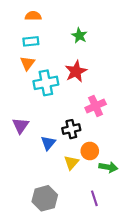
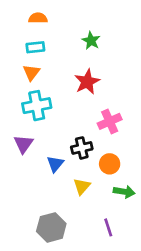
cyan cross: (46, 83) -> (37, 106), moved
orange circle: (90, 151) -> (110, 164), moved

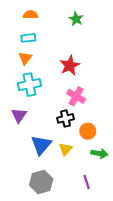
green star: (91, 41) -> (76, 19), moved
pink cross: (110, 121) -> (76, 96), moved, turned -36
blue triangle: (55, 164) -> (41, 145), moved, size x1.5

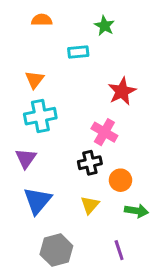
cyan rectangle: (28, 38) -> (78, 52), moved
red star: (70, 65) -> (122, 91), moved
blue triangle: (41, 145) -> (37, 201), moved

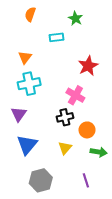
orange semicircle: (42, 20) -> (30, 14), turned -72

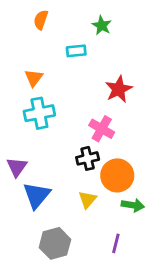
purple triangle: (19, 114) -> (17, 167), moved
orange circle: (87, 130) -> (117, 175), size x1.5
purple line: (86, 180) -> (116, 243), turned 32

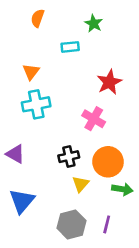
black cross: (88, 158) -> (69, 157), moved
purple triangle: (17, 167) -> (15, 154), turned -36
blue triangle: (37, 195) -> (22, 201), moved
gray hexagon: (55, 243) -> (71, 224), moved

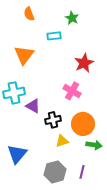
orange semicircle: (38, 18) -> (29, 14), turned -40
orange triangle: (31, 72) -> (24, 55), size x1.5
cyan cross: (36, 104) -> (14, 93), moved
purple triangle: (15, 154) -> (33, 106), moved
yellow triangle: (81, 184) -> (62, 141), turned 32

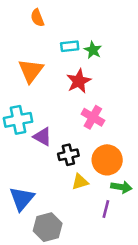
green star: (72, 18) -> (93, 50), moved
red star: (84, 63) -> (79, 81), moved
gray hexagon: (55, 172) -> (48, 227), moved
purple line: (82, 172) -> (106, 209), moved

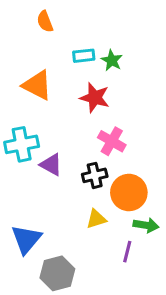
orange triangle: (31, 71) -> (37, 85), turned -40
red star: (79, 81) -> (95, 98), turned -30
black cross: (68, 155) -> (95, 175), moved

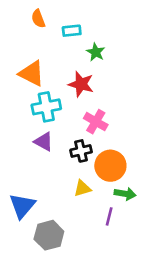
cyan rectangle: (84, 56) -> (72, 31), moved
cyan cross: (22, 144) -> (46, 107), moved

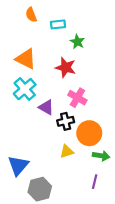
cyan cross: (46, 107) -> (25, 89), moved, turned -30
purple triangle: (44, 142) -> (46, 107), moved
purple line: (109, 216) -> (95, 182), moved

